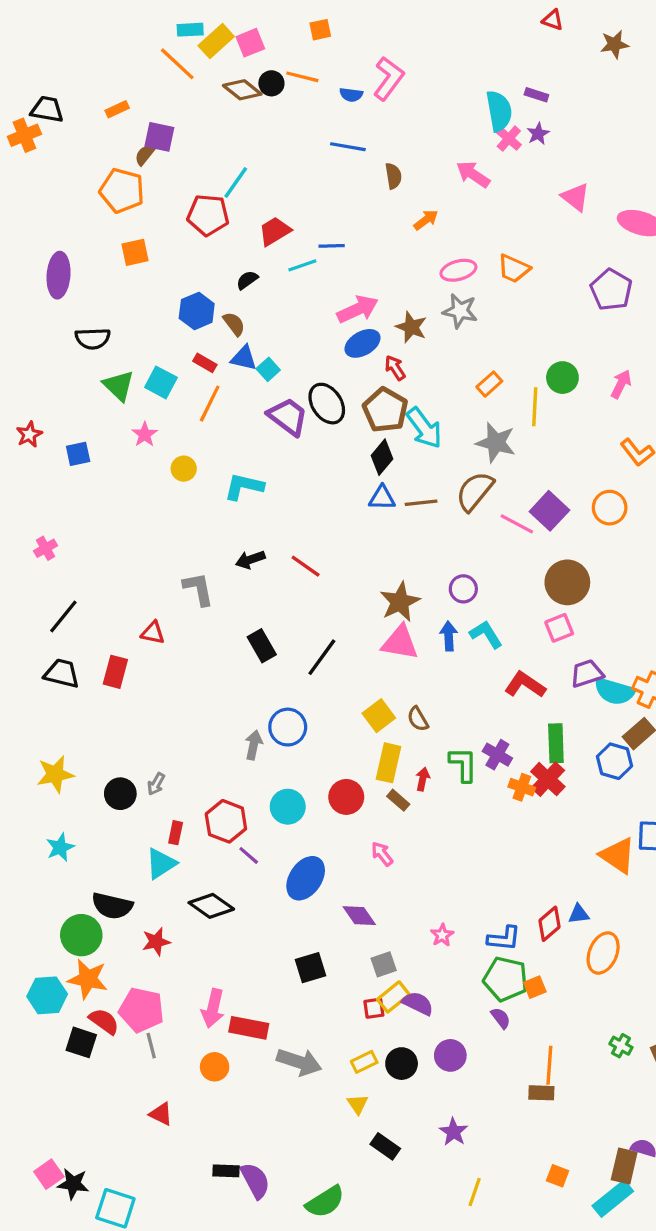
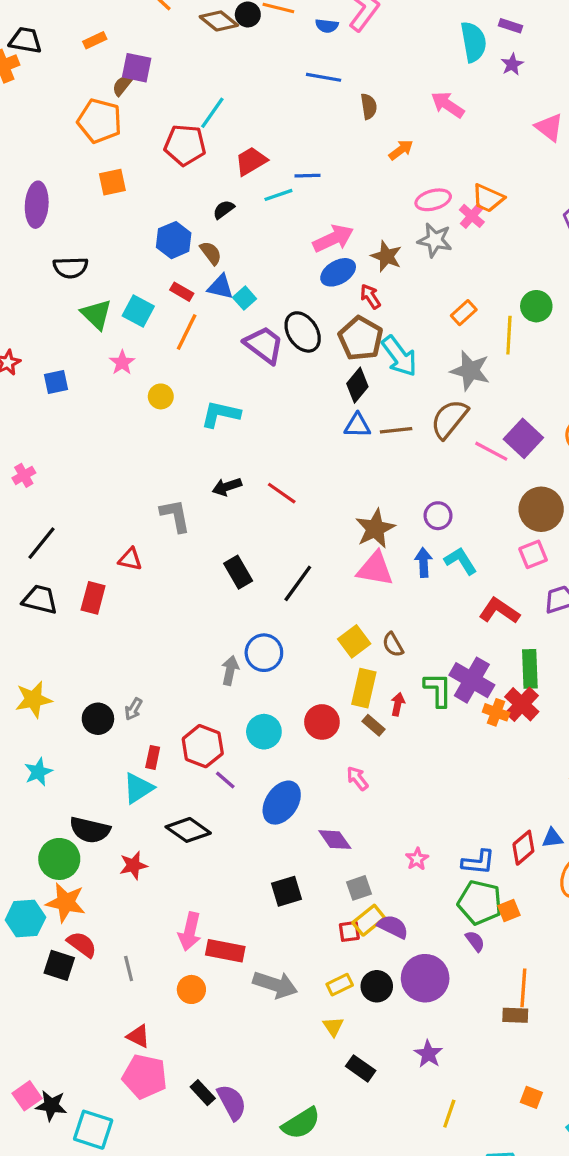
pink cross: (509, 139) -> (472, 216), moved
purple cross: (497, 755) -> (472, 680), size x1.5
pink pentagon: (141, 1010) -> (145, 1077), moved
purple circle: (450, 1055) -> (425, 978), size x1.5
black rectangle: (226, 1171) -> (203, 1093), turned 45

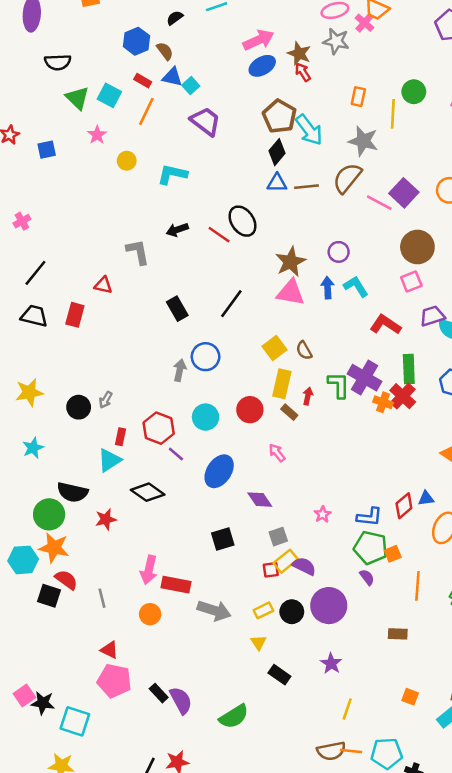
red arrow: (370, 297) -> (303, 72), moved
orange rectangle: (464, 313) -> (358, 97), turned -36
black ellipse: (303, 332) -> (242, 221), moved
black rectangle: (238, 572) -> (177, 309), moved
orange line: (523, 988) -> (417, 586), moved

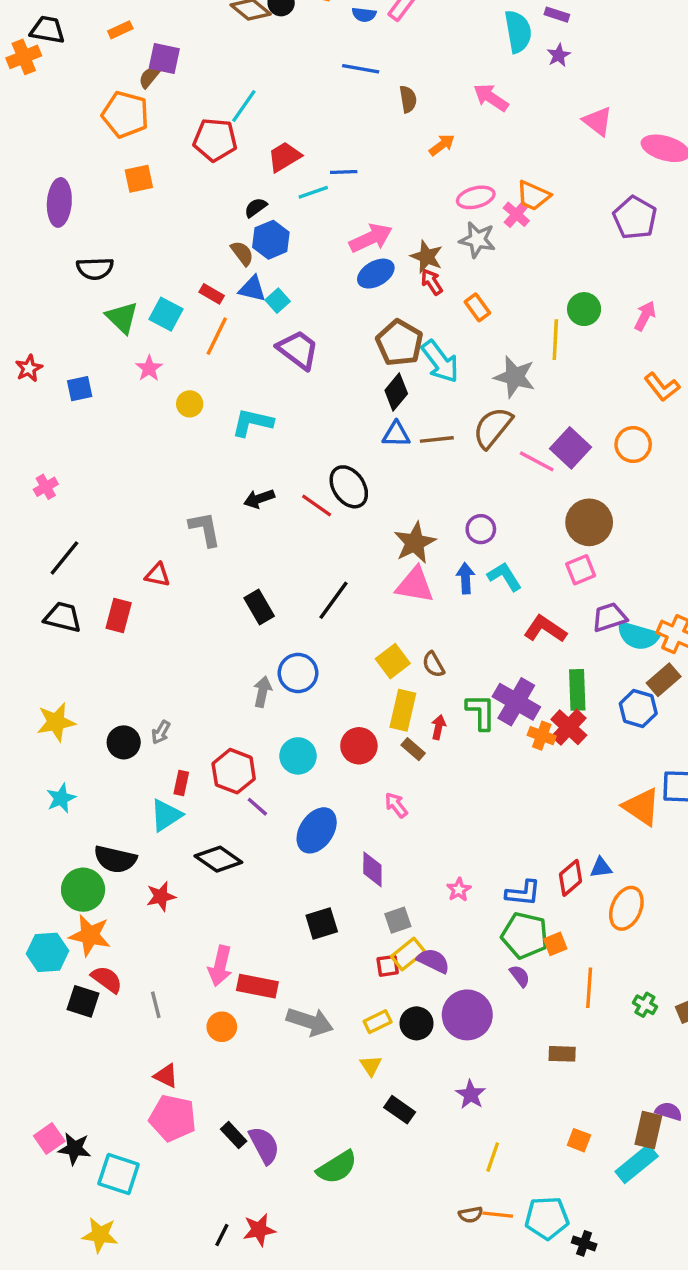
blue hexagon: (137, 41) -> (271, 240), moved
orange rectangle: (358, 97) -> (477, 307), moved, turned -48
purple diamond: (260, 500) -> (372, 869), turned 35
brown semicircle: (331, 751) -> (471, 1215), size x0.6

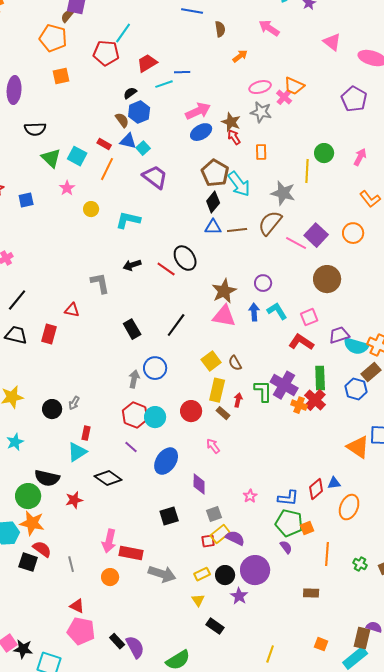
orange rectangle: (477, 307) -> (261, 152), turned 35
pink square: (581, 570) -> (309, 317), moved
red hexagon: (234, 771) -> (135, 415), moved
purple star: (471, 1094) -> (239, 596), moved

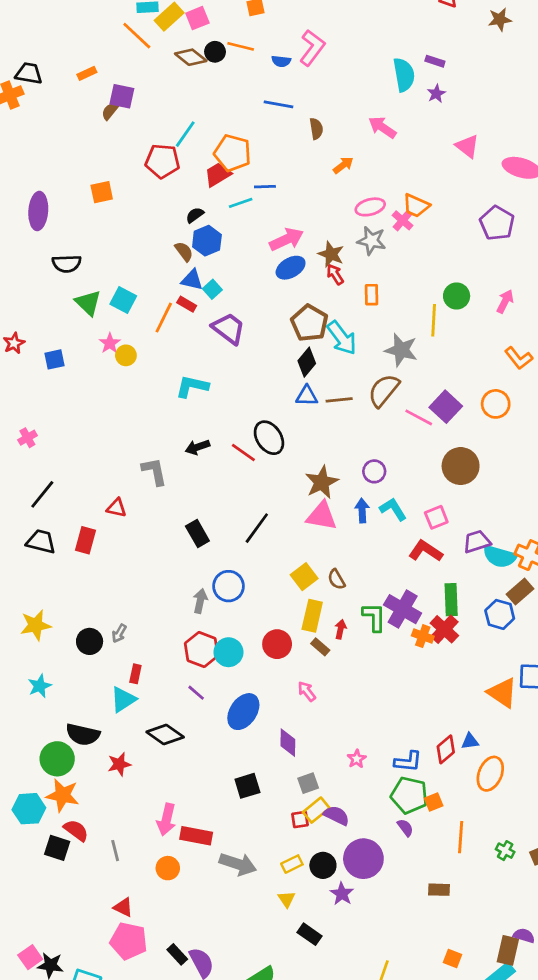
orange pentagon: (53, 38) -> (233, 153), moved
red rectangle: (104, 144) -> (187, 304), moved
yellow circle: (91, 209) -> (126, 355), moved

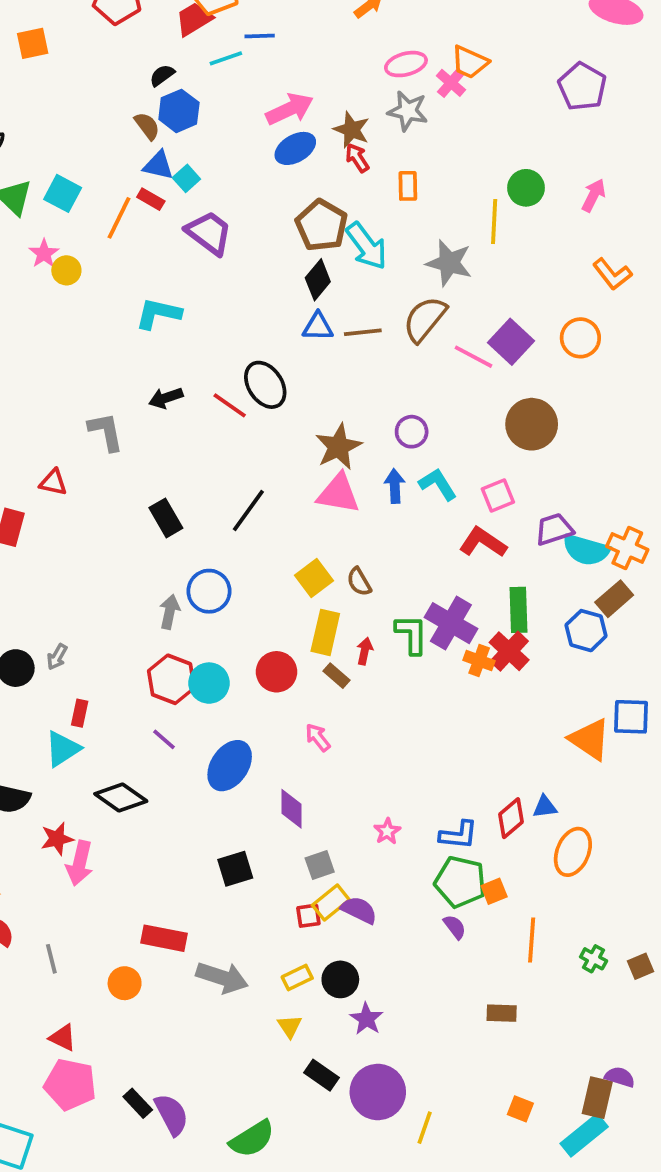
pink arrow: (166, 820) -> (80, 863), moved
purple circle: (363, 859) -> (378, 1092), moved

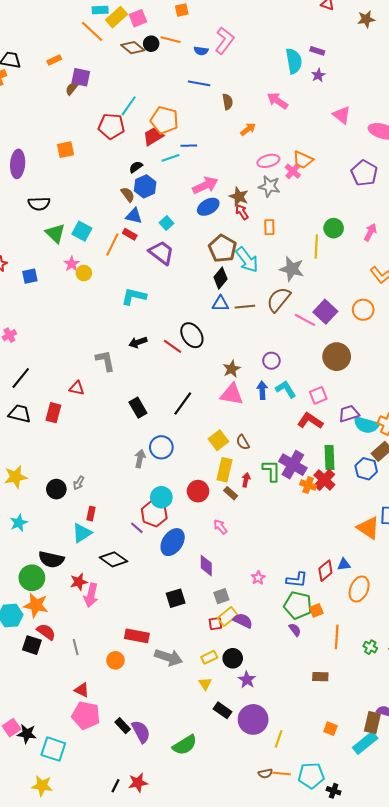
cyan square: (186, 178) -> (166, 223), moved
brown star: (338, 447) -> (232, 369), size x0.7
red hexagon: (171, 679) -> (154, 514), moved

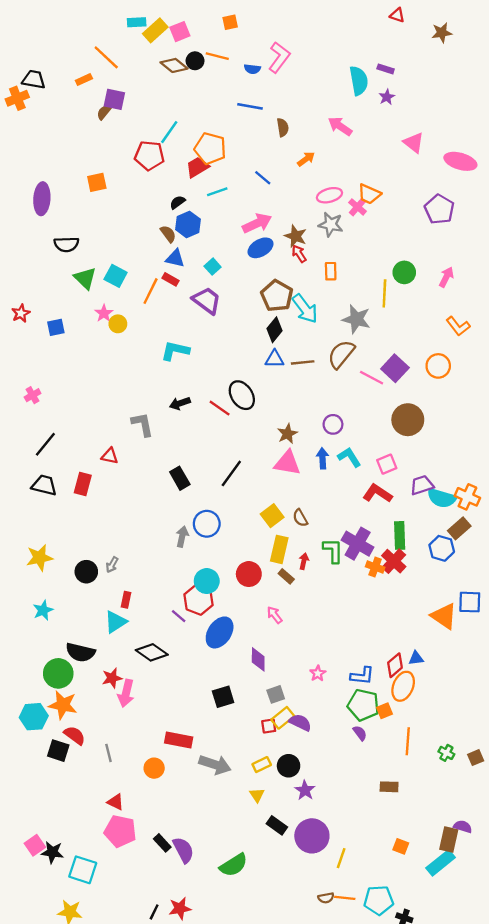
orange line: (92, 31) -> (106, 57), moved
blue line: (189, 146) -> (263, 178), moved, turned 42
orange ellipse: (359, 589) -> (403, 686), moved

